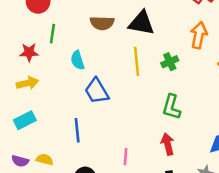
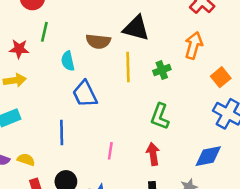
brown semicircle: (102, 23) -> (98, 41), moved
pink line: (126, 157) -> (110, 151), moved

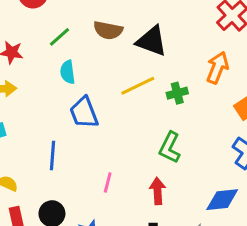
green line: (44, 32) -> (60, 37), moved, turned 30
brown semicircle: (98, 41) -> (108, 30), moved
yellow line: (128, 67) -> (138, 86), turned 60

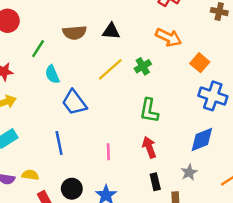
black triangle: (152, 41) -> (111, 31), size x0.7
orange arrow: (217, 68) -> (168, 37), turned 110

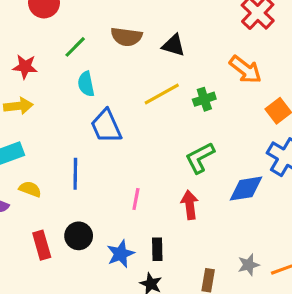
green L-shape: (149, 111) -> (200, 158), turned 40
blue diamond: (202, 140) -> (246, 189), moved
gray star: (189, 172) -> (249, 265), moved
yellow semicircle: (30, 175) -> (30, 189), moved
black rectangle: (155, 182) -> (157, 249), moved

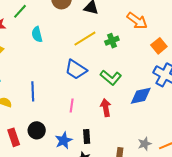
green line: (75, 47) -> (20, 11), moved
blue trapezoid: (106, 126) -> (76, 70), moved, turned -30
green L-shape: (200, 158) -> (111, 78), turned -110

